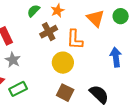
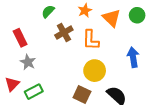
orange star: (58, 11) -> (85, 10), moved
yellow circle: (63, 63) -> (95, 71), moved

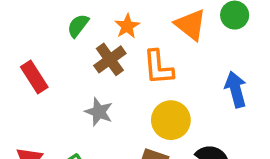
orange star: (85, 10) -> (127, 26), moved
gray star: (28, 62) -> (99, 112), moved

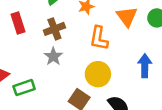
brown cross: (110, 59) -> (54, 29), moved

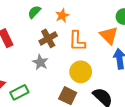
orange triangle: (127, 17) -> (109, 35), moved
brown cross: (54, 29) -> (48, 38), moved

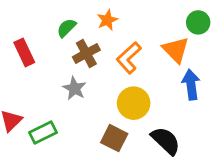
green semicircle: (34, 12) -> (66, 28), moved
orange L-shape: (77, 41) -> (129, 58), turned 45

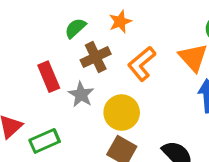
red rectangle: (24, 52) -> (49, 77), moved
yellow circle: (134, 103) -> (122, 113), moved

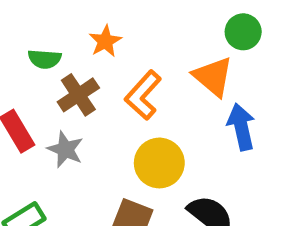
green semicircle: (75, 28) -> (45, 59), turned -125
yellow circle: (122, 113) -> (159, 163), moved

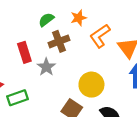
green semicircle: (45, 59) -> (46, 20), turned 126
orange L-shape: (143, 95) -> (100, 36), moved

